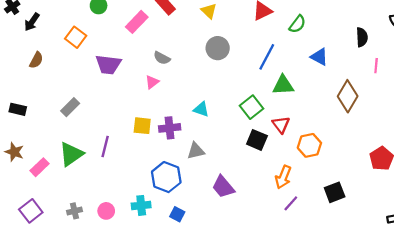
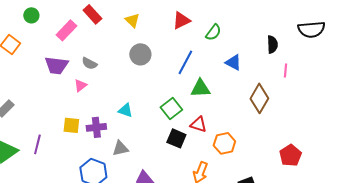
purple trapezoid: (108, 65) -> (56, 65), moved
red triangle: (281, 125) -> (198, 124), turned -36

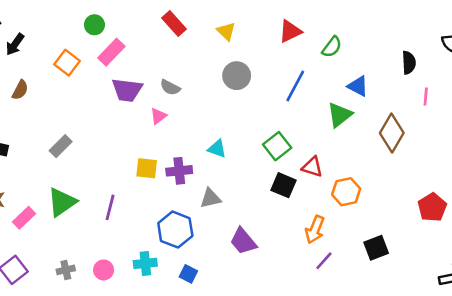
pink rectangle: (66, 30) -> (111, 52), moved
green triangle: (200, 88) -> (340, 115), moved, turned -35
purple line: (37, 144) -> (110, 207), moved

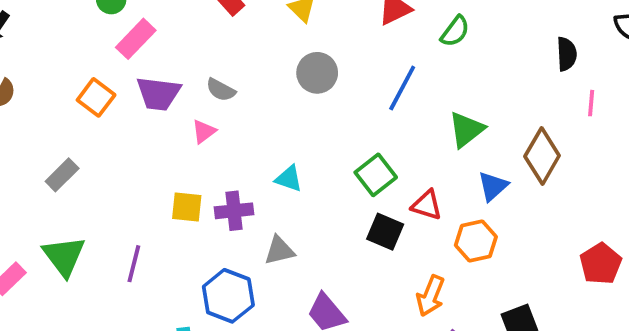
orange square: (67, 63) -> (96, 97), moved
blue triangle: (358, 86) -> (493, 186), moved, turned 50
green triangle: (62, 202) -> (64, 256), turned -32

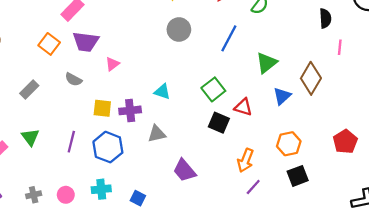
gray semicircle: (221, 90) -> (74, 79), moved
orange hexagon: (476, 241) -> (289, 144), moved
green triangle: (64, 256) -> (30, 137), size x0.7
blue hexagon: (228, 296) -> (108, 147), moved

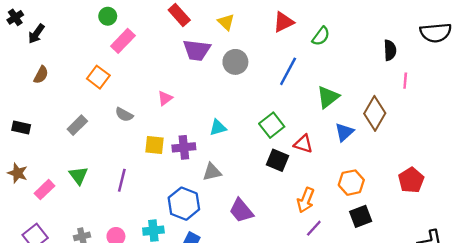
purple trapezoid: (86, 42) -> (197, 50), moved
cyan triangle: (162, 92) -> (218, 127), turned -35
blue hexagon: (108, 147) -> (184, 204), moved

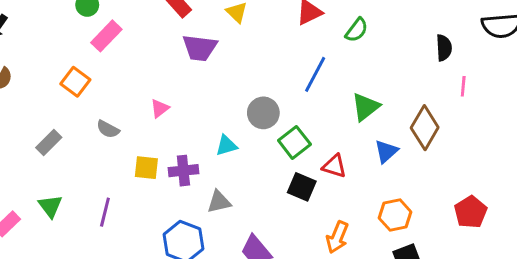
gray circle: (235, 62) -> (263, 113), moved

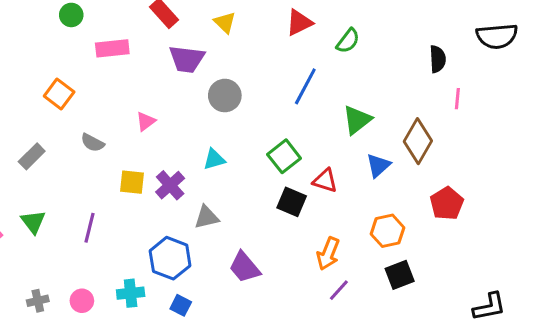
pink rectangle: (106, 36) -> (112, 48), moved, turned 40
gray circle: (263, 113) -> (225, 96), moved
purple cross: (183, 171) -> (170, 185), turned -36
red pentagon: (471, 212) -> (447, 203), moved

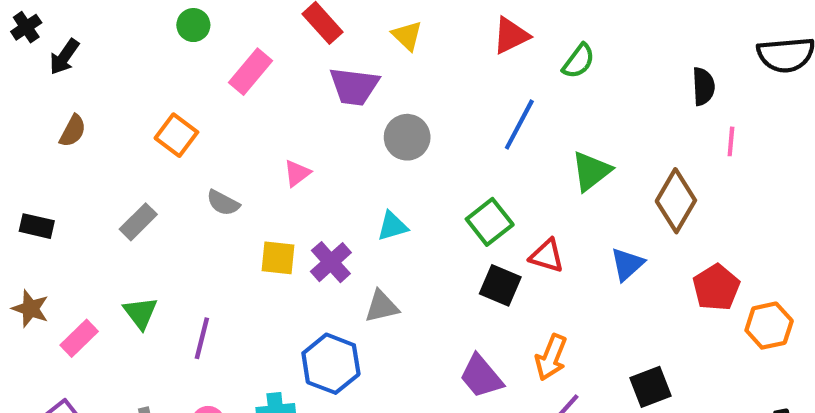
pink rectangle: (112, 48) -> (251, 72), turned -44
blue triangle: (378, 165) -> (627, 264), moved
purple line: (89, 228) -> (202, 338), moved
orange hexagon: (387, 231) -> (769, 326), moved
purple trapezoid: (245, 267) -> (481, 376), moved

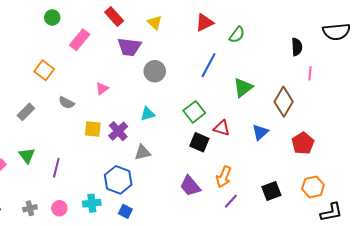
orange hexagon: (769, 326) -> (313, 187), moved

